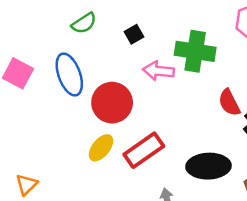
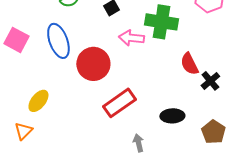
yellow ellipse: (101, 148) -> (38, 101), moved
black ellipse: (209, 166) -> (172, 116), size x0.7

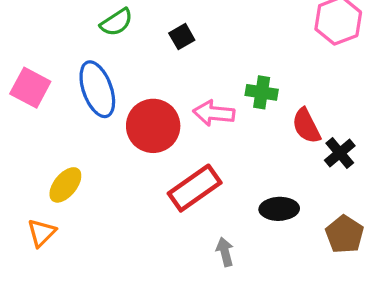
green cross: (161, 22) -> (262, 92), moved, size x0.6
pink arrow: (131, 38) -> (214, 113), moved

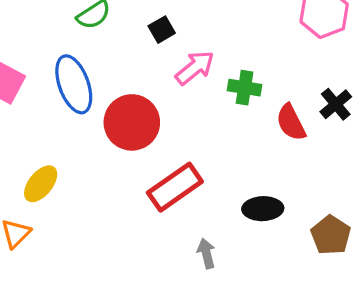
pink arrow: (214, 113) -> (195, 68), moved, turned 135
black cross: (340, 153) -> (336, 104), moved

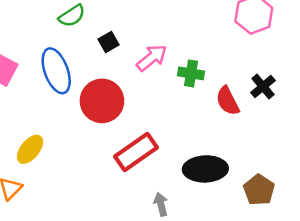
black square: (162, 30) -> (109, 42), moved
black ellipse: (263, 209) -> (205, 169), size x1.4

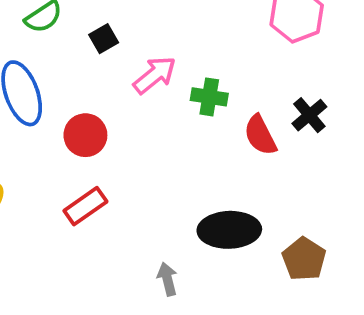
black square: (109, 42) -> (104, 39), moved
red circle: (102, 101) -> (85, 135), size x0.7
red rectangle: (136, 152) -> (85, 206), moved, size x0.7

